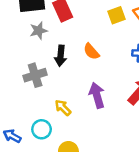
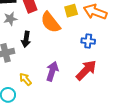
orange semicircle: (91, 52) -> (50, 22), moved, size x1.6
purple arrow: (97, 95) -> (52, 71), turned 30

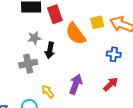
gray star: (10, 19) -> (34, 38), moved
red arrow: (86, 70) -> (111, 84), size x0.7

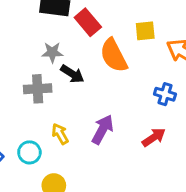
red rectangle: (55, 14) -> (88, 22), turned -30
yellow square: (97, 22) -> (145, 31), moved
black arrow: (50, 50) -> (72, 74), turned -77

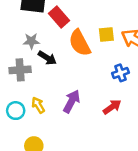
yellow square: (145, 31) -> (106, 34), moved
blue cross: (165, 94) -> (120, 73), turned -35
cyan circle: (29, 152) -> (16, 111), moved

